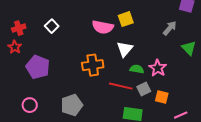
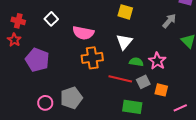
yellow square: (126, 19) -> (125, 12), turned 35
pink semicircle: (103, 27) -> (83, 33), moved
red cross: (19, 28) -> (18, 21), turned 32
pink circle: (30, 105) -> (45, 103), moved

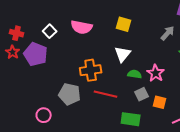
pink semicircle: (83, 33) -> (82, 27), moved
purple pentagon: (37, 60) -> (36, 54), moved
red line: (120, 79) -> (106, 94), moved
gray pentagon: (71, 98) -> (70, 94), moved, turned 30

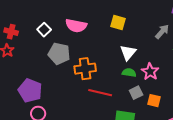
purple pentagon: (36, 54) -> (30, 91), moved
white triangle: (123, 54) -> (128, 53), moved
gray pentagon: (70, 94) -> (59, 54), moved

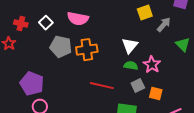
yellow square: (118, 23) -> (145, 13), moved, turned -35
red cross: (11, 32) -> (21, 24), moved
orange cross: (85, 69) -> (87, 50), moved

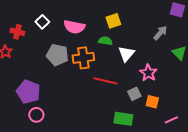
yellow square: (145, 13) -> (113, 21), moved
white square: (46, 23) -> (42, 22), moved
green semicircle: (131, 66) -> (105, 41), moved
red line: (102, 86) -> (105, 81), moved

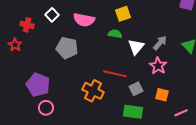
gray arrow: (160, 33) -> (160, 43), moved
orange cross: (83, 58) -> (93, 91), moved, turned 35
gray square: (134, 94) -> (136, 89), moved

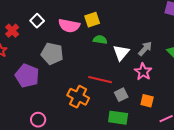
yellow square: (123, 14) -> (92, 20), moved
red cross: (27, 25) -> (12, 31), turned 32
purple pentagon: (38, 85) -> (27, 76), moved
pink circle: (46, 108) -> (38, 120), moved

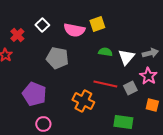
green semicircle: (100, 40) -> (105, 52), moved
gray arrow: (145, 49) -> (150, 53), turned 35
purple pentagon: (27, 76) -> (34, 94), moved
gray square: (121, 95) -> (130, 88), moved

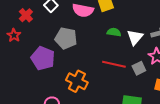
purple pentagon: (34, 94) -> (43, 58), moved
orange cross: (83, 101) -> (77, 81), moved

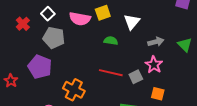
red star: (14, 35) -> (11, 81), moved
white triangle: (135, 37) -> (132, 22), moved
gray pentagon: (66, 38) -> (54, 38), moved

